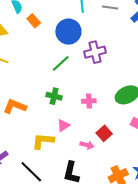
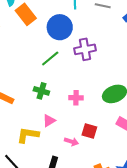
orange rectangle: (34, 21) -> (26, 14), size x1.5
red square: (104, 133) -> (89, 131), turned -35

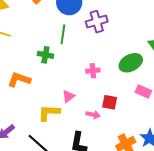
green line: (50, 59) -> (63, 34), turned -36
green cross: (41, 91) -> (45, 55), moved

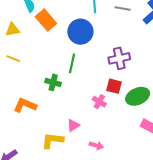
purple cross: (97, 22) -> (119, 58), moved
pink cross: (93, 71) -> (99, 102), turned 32
red square: (110, 102) -> (114, 86), moved

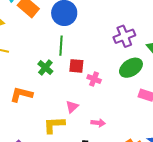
purple cross: (119, 58) -> (124, 36), moved
green cross: (53, 82) -> (45, 68), turned 35
red square: (114, 86) -> (76, 66), moved

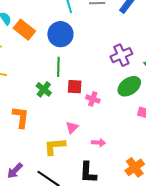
orange L-shape: (21, 94) -> (21, 117), turned 85

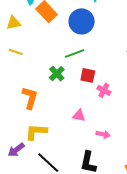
green line: (58, 67) -> (75, 54), turned 60
pink triangle: (72, 128) -> (79, 115), turned 48
yellow L-shape: (55, 146) -> (36, 132), moved

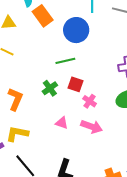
green cross: (57, 74) -> (50, 88), moved
pink arrow: (103, 134) -> (91, 127), moved, size x1.5

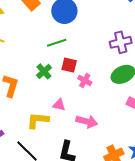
pink arrow: (91, 127) -> (87, 122), moved
yellow L-shape: (17, 134) -> (38, 120), moved

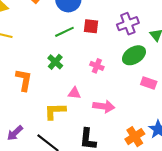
red square: (69, 65) -> (91, 26), moved

